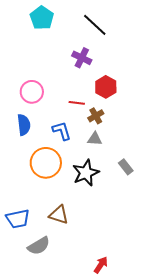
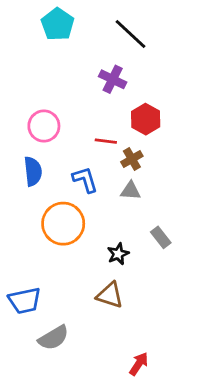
gray rectangle: (126, 167) -> (161, 237), moved
black star: (86, 173) -> (118, 254), moved, size x0.6
brown triangle: (59, 215) -> (110, 295), moved

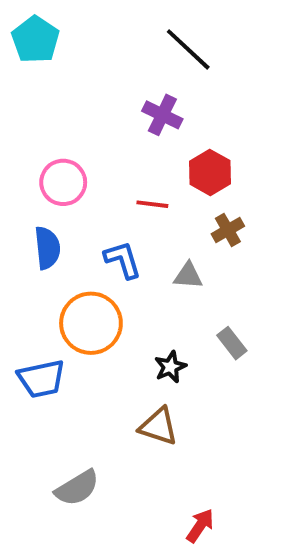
cyan pentagon: (58, 24) -> (35, 40), moved
brown cross: (132, 159) -> (228, 230), moved
blue trapezoid: (25, 301) -> (41, 379), moved

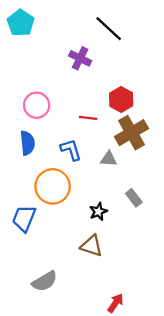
purple cross: (162, 115) -> (80, 58), moved
brown cross: (228, 230) -> (131, 133), size x1.8
blue trapezoid: (41, 379) -> (24, 218), turned 124

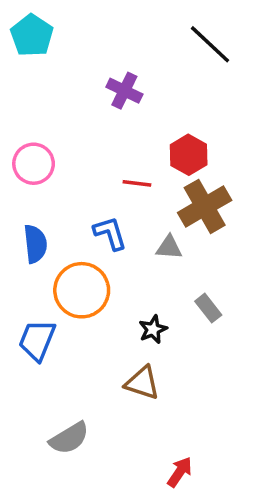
black line: (109, 29) -> (210, 44), moved
pink circle: (37, 105) -> (34, 164), moved
blue semicircle: (27, 143) -> (35, 244), moved

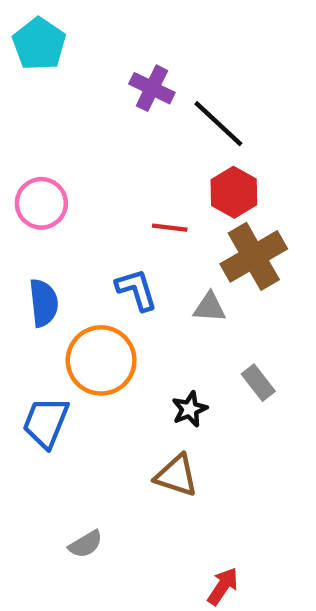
black line: (210, 44) -> (218, 124), moved
purple cross: (124, 91) -> (152, 88), moved
gray semicircle: (69, 438) -> (86, 544), size x0.7

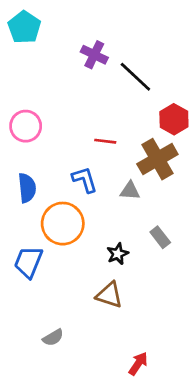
red hexagon: (234, 192) -> (174, 119), moved

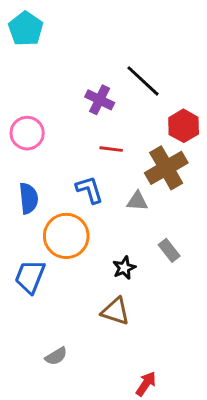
purple cross: (94, 55) -> (100, 100), moved

